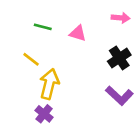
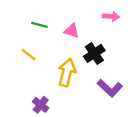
black cross: (119, 58) -> (94, 53), moved
yellow arrow: (49, 84) -> (67, 73), moved

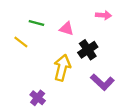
yellow line: (29, 55) -> (21, 42), moved

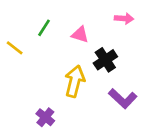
green line: (36, 23) -> (44, 28), turned -72
yellow line: (21, 42) -> (15, 48), moved

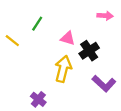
pink triangle: (80, 35) -> (68, 38), moved

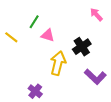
pink arrow: (105, 16) -> (96, 15), turned -136
pink triangle: (68, 38) -> (48, 35), moved

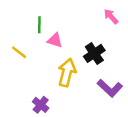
green line: (34, 22) -> (39, 25), turned -32
yellow line: (11, 37) -> (19, 52), moved

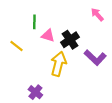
black cross: (94, 53) -> (70, 40), moved
purple L-shape: (110, 88) -> (95, 58), moved

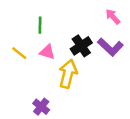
pink triangle: (48, 36) -> (47, 52), moved
purple L-shape: (95, 58) -> (110, 47), moved

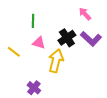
pink arrow: (113, 17) -> (85, 14), moved
yellow line: (19, 53) -> (14, 52), moved

